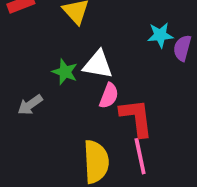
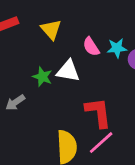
pink semicircle: (109, 96) -> (91, 47), moved, turned 126
pink line: (140, 156) -> (101, 143), turned 60

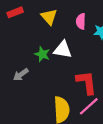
pink semicircle: (91, 47) -> (81, 21), moved, turned 35

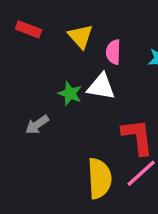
red rectangle: (15, 12) -> (28, 29), turned 42
pink semicircle: (81, 21) -> (113, 52), moved

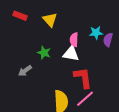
pink semicircle: (113, 52) -> (74, 40), moved
white triangle: (101, 87) -> (71, 54), moved

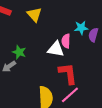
pink semicircle: (74, 40) -> (66, 41), moved
green star: (44, 53) -> (19, 52), moved

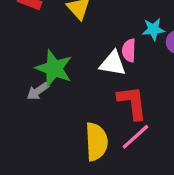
green star: (19, 52) -> (54, 68), size x1.6

